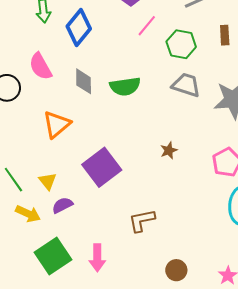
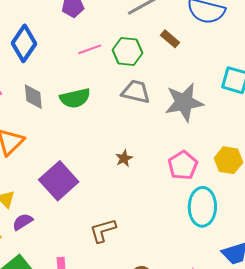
pink line: (147, 26) -> (90, 49), moved, turned 35
brown rectangle: (225, 35) -> (170, 39), turned -42

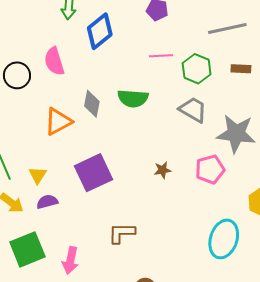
brown rectangle: (170, 39) -> (241, 69), turned -54
gray diamond: (33, 97) -> (92, 104), moved
pink pentagon: (183, 165) -> (210, 169), moved

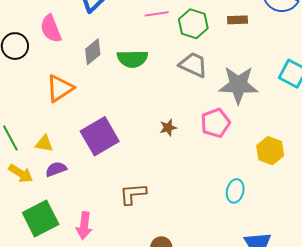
gray diamond: (92, 104) -> (93, 52), moved, turned 44
yellow triangle: (38, 175) -> (44, 144), turned -48
cyan ellipse: (224, 239) -> (235, 191), size x0.6

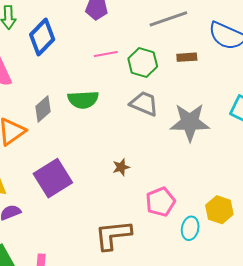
gray diamond: (93, 52) -> (43, 109), moved
pink pentagon: (215, 123) -> (161, 202), moved
yellow hexagon: (270, 151) -> (219, 210), moved
brown L-shape: (133, 194) -> (113, 235), moved, size x1.4

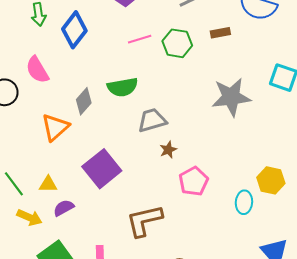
gray trapezoid: (144, 104) -> (152, 120), moved, turned -32
pink pentagon: (161, 202) -> (194, 181), moved
brown L-shape: (113, 235) -> (144, 221), moved

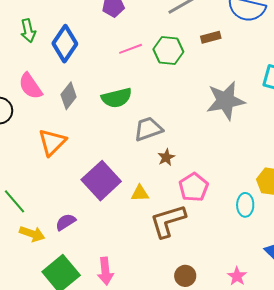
gray diamond: (84, 101) -> (69, 96), moved
yellow triangle: (48, 184) -> (140, 193), moved
brown L-shape: (144, 221) -> (168, 221), moved

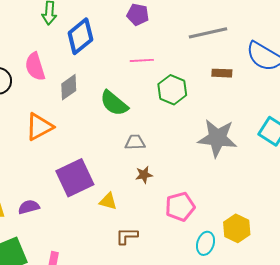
green hexagon: (168, 51) -> (172, 90), moved
green semicircle: (117, 98) -> (114, 103), turned 36
gray trapezoid: (148, 129) -> (135, 142), size x0.7
pink pentagon: (194, 187) -> (180, 207), moved
brown L-shape: (168, 221) -> (127, 236), size x0.6

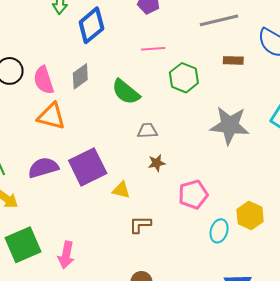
pink semicircle: (35, 67) -> (44, 80), moved
orange triangle: (39, 127) -> (51, 116), turned 44
purple semicircle: (29, 207) -> (43, 168), moved, size x1.4

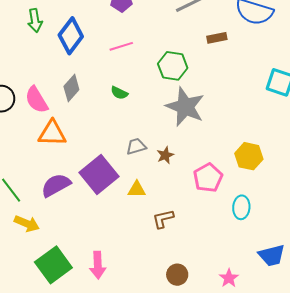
pink line: (153, 49) -> (121, 46), moved
green semicircle: (126, 92) -> (119, 93), size x0.6
gray star: (230, 125) -> (185, 107), moved, turned 30
gray trapezoid: (147, 131) -> (136, 146), moved
yellow hexagon: (250, 215) -> (249, 156), moved

